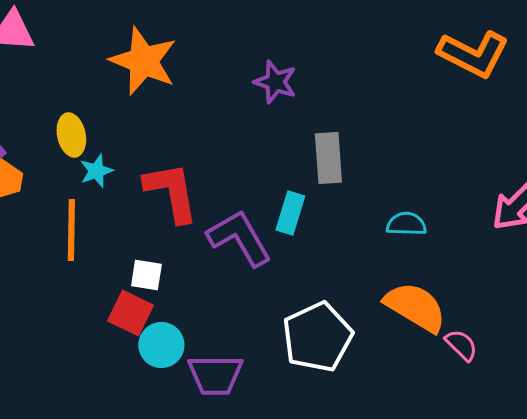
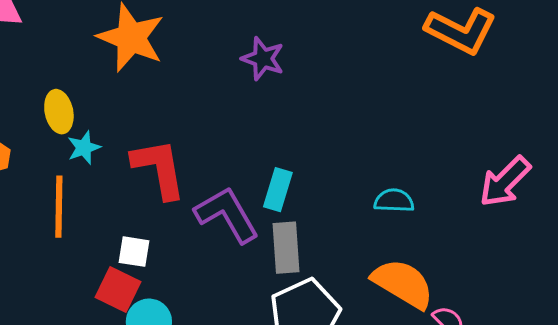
gray rectangle: (328, 158) -> (286, 248), moved

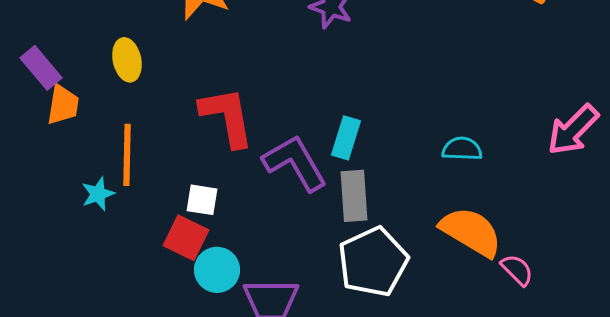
cyan star: (84, 148) -> (98, 194), moved

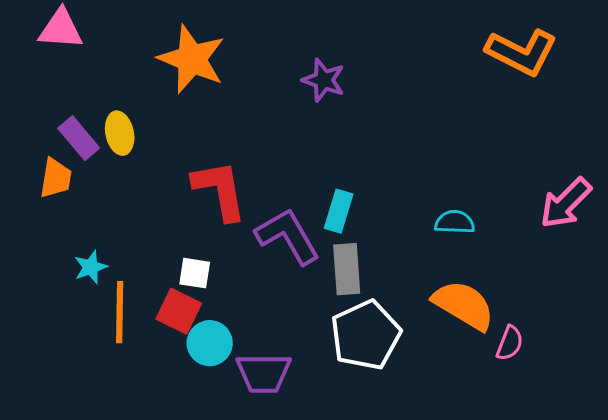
purple rectangle: (41, 68) -> (79, 138), moved
orange line: (127, 155) -> (120, 312), moved
pink semicircle: (517, 270) -> (510, 343), turned 66

